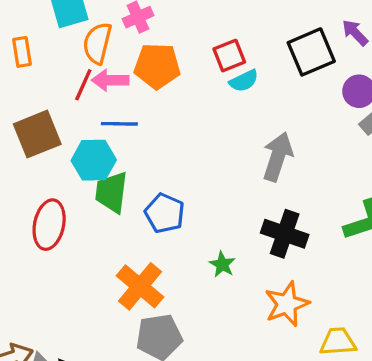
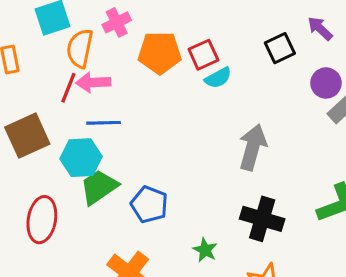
black square: (311, 52) -> (280, 48), size x0.7
orange pentagon: (157, 66) -> (160, 53), moved
green trapezoid: (112, 192) -> (99, 187), turned 51

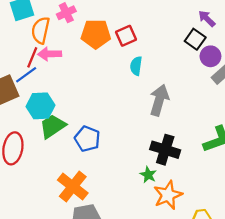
black square: (280, 48) -> (195, 39), moved, turned -30
cyan semicircle: (218, 78) -> (136, 66), moved, turned 126
blue line: (104, 123) -> (26, 75), moved, turned -35
green star: (205, 250) -> (148, 175), moved

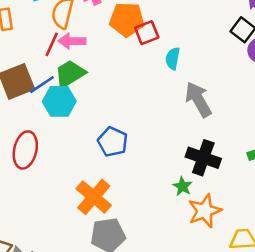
red square: (126, 36) -> (147, 33), moved
blue line: (26, 75) -> (42, 85), moved
gray arrow: (159, 100) -> (198, 100), turned -48
green trapezoid: (53, 126) -> (70, 74), moved

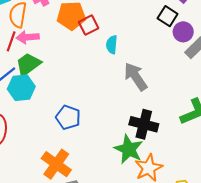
green star: (182, 186) -> (129, 149), size x1.8

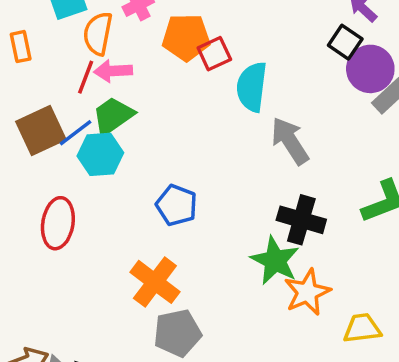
purple circle: (183, 32) -> (370, 69), size x1.4
cyan semicircle: (112, 45) -> (252, 87), size x1.6

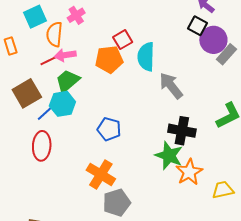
orange pentagon: (186, 37) -> (109, 59), moved
red line: (86, 77) -> (50, 60), turned 48
blue line: (75, 133) -> (46, 112), moved

